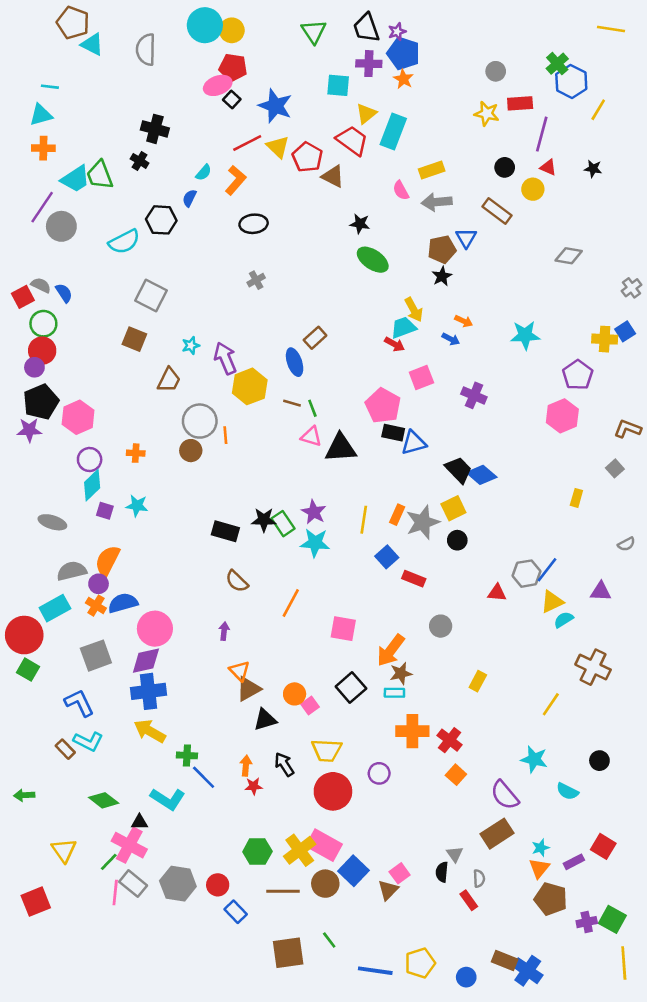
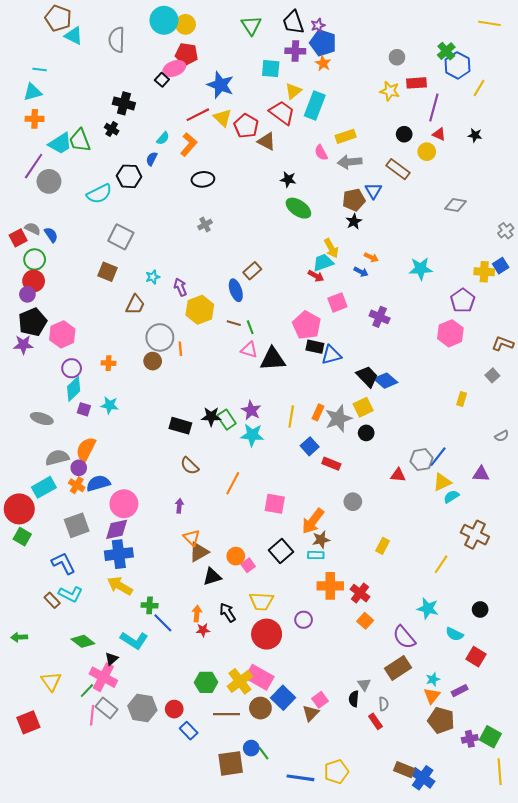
black square: (232, 99) -> (162, 80), moved
purple arrow: (225, 358) -> (180, 287), size x0.7
black triangle: (140, 822) -> (112, 659), turned -40
red square: (603, 846) -> (476, 657), moved
blue circle: (466, 977) -> (251, 748), moved

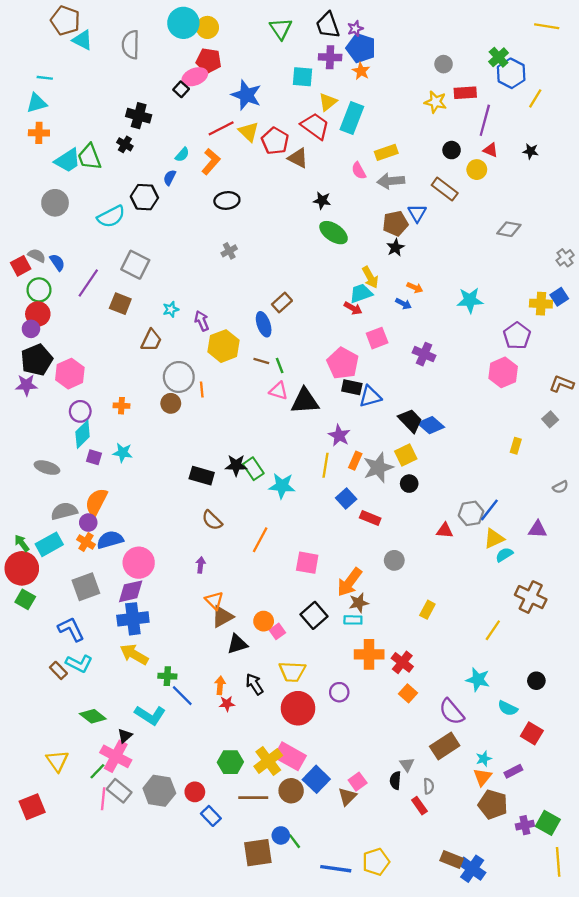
purple line: (34, 166) -> (88, 283), moved
purple star: (251, 410) -> (339, 435), moved
green arrow: (19, 637) -> (22, 543), moved, turned 56

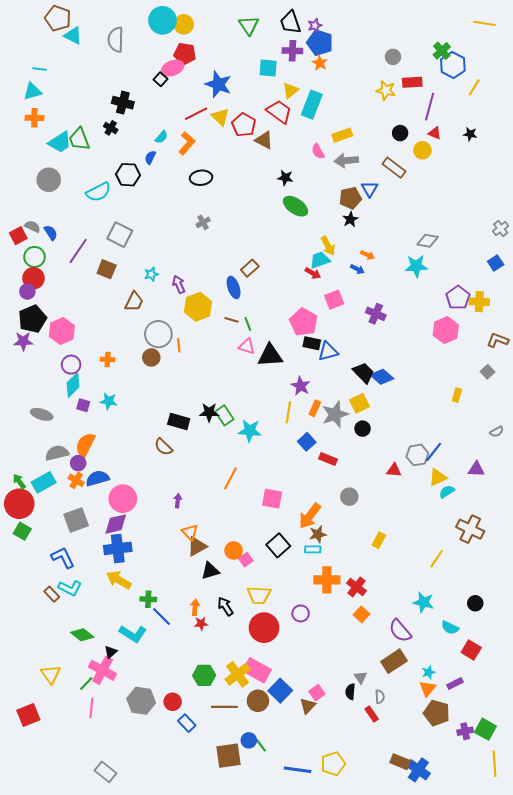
gray diamond: (509, 229) -> (428, 241), moved
yellow cross: (541, 304) -> (479, 302), moved
brown semicircle: (212, 520) -> (163, 447), moved
gray rectangle: (119, 791) -> (106, 772), moved

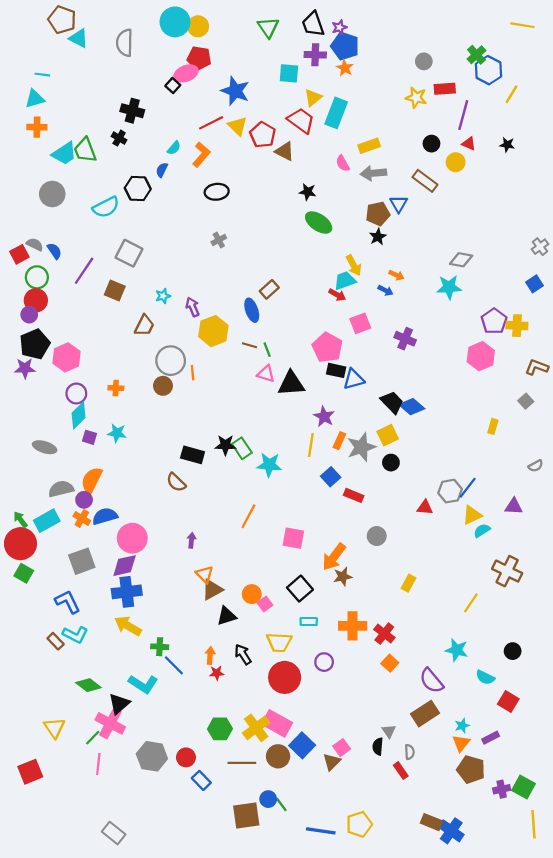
cyan rectangle: (313, 549) -> (309, 621), moved
black triangle: (111, 652) -> (119, 704), size x1.5

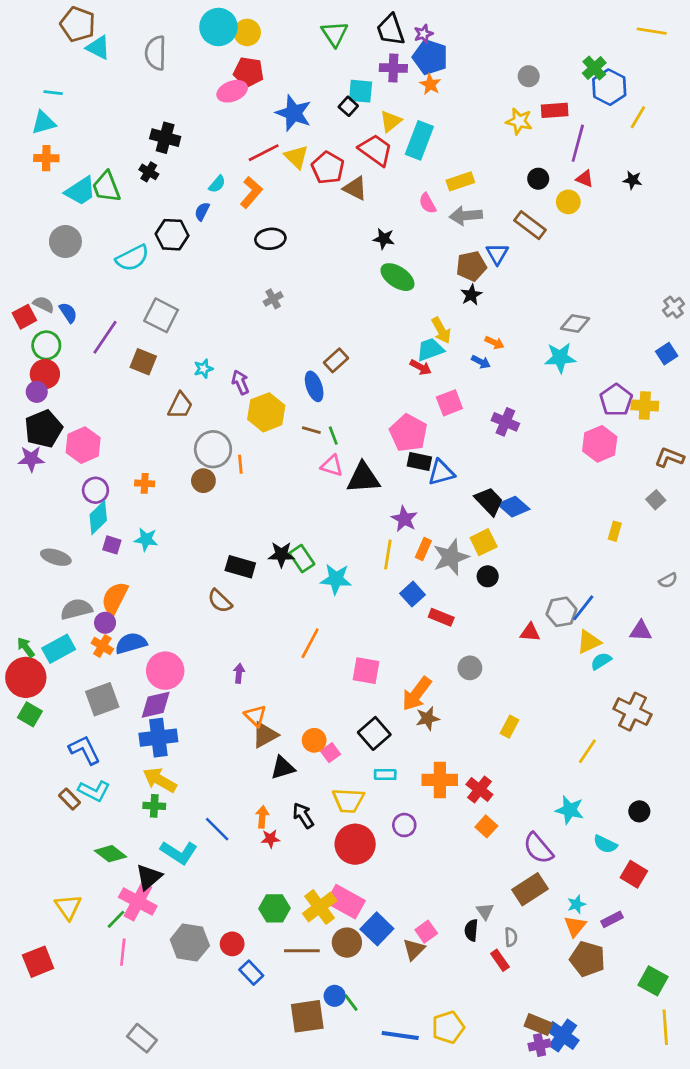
black square: (173, 85) -> (348, 106), moved
green cross: (160, 647) -> (154, 806), moved
purple cross: (502, 789) -> (540, 1045), moved

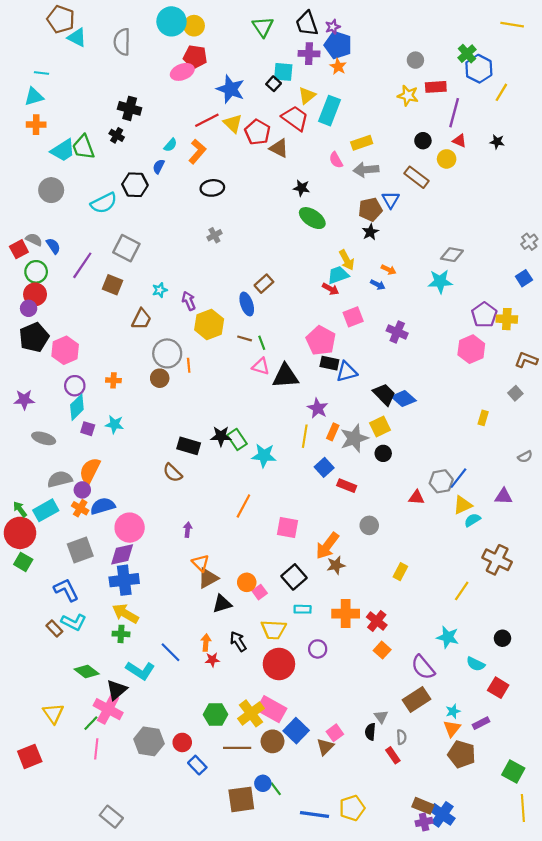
purple star: (31, 459) -> (24, 400), moved

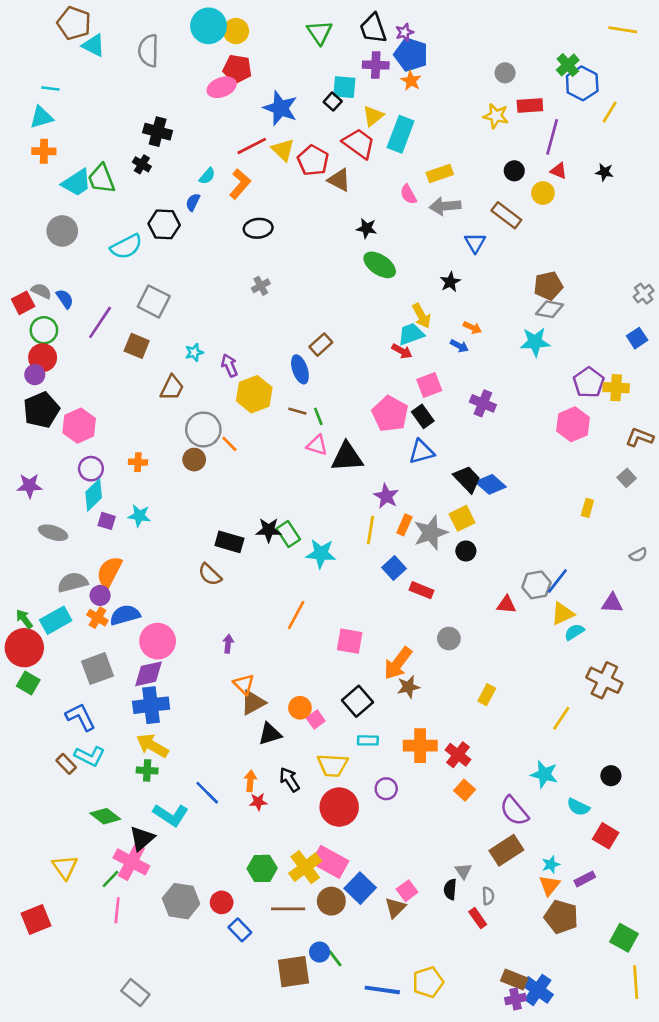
brown pentagon: (370, 209) -> (548, 286), moved
black rectangle: (329, 363) -> (423, 416), moved, turned 42
orange line: (189, 365) -> (229, 444), turned -40

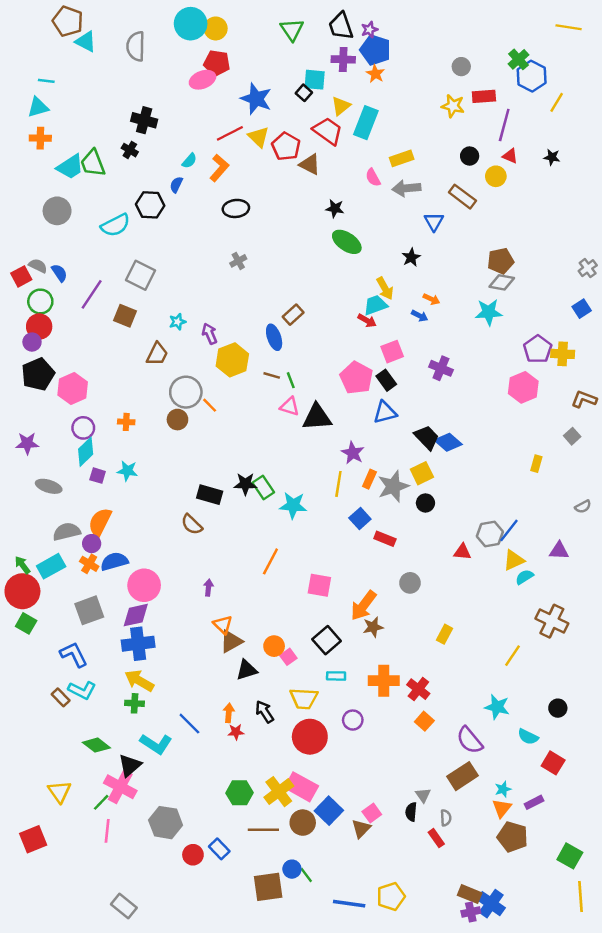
red circle: (222, 902) -> (193, 855), moved

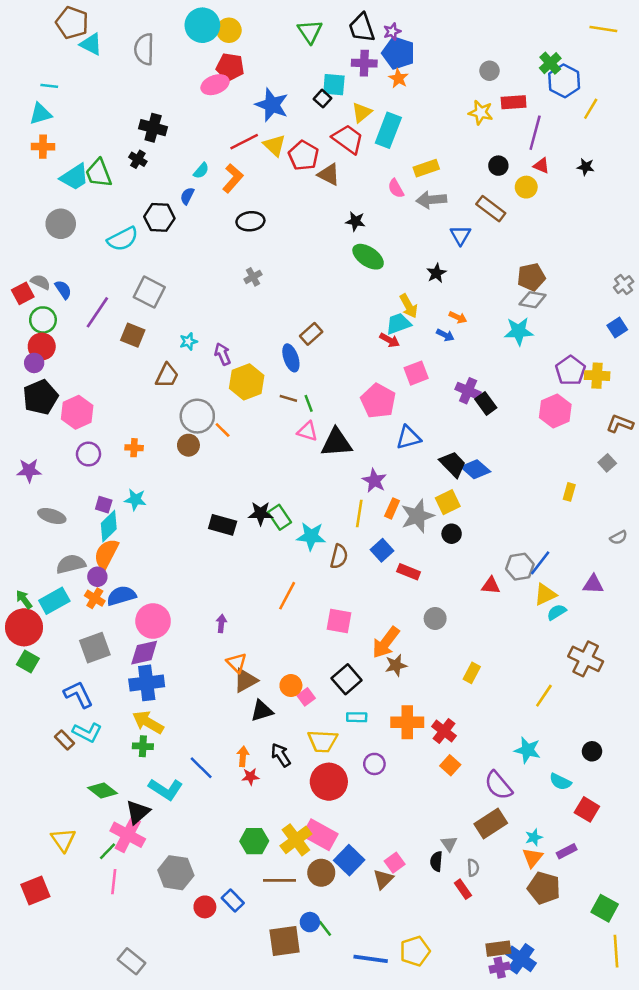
black rectangle: (386, 380) -> (486, 403), moved
cyan diamond: (86, 452) -> (109, 526), moved
brown semicircle: (192, 524) -> (339, 556), moved, turned -120
brown rectangle: (470, 894) -> (498, 949), turned -30

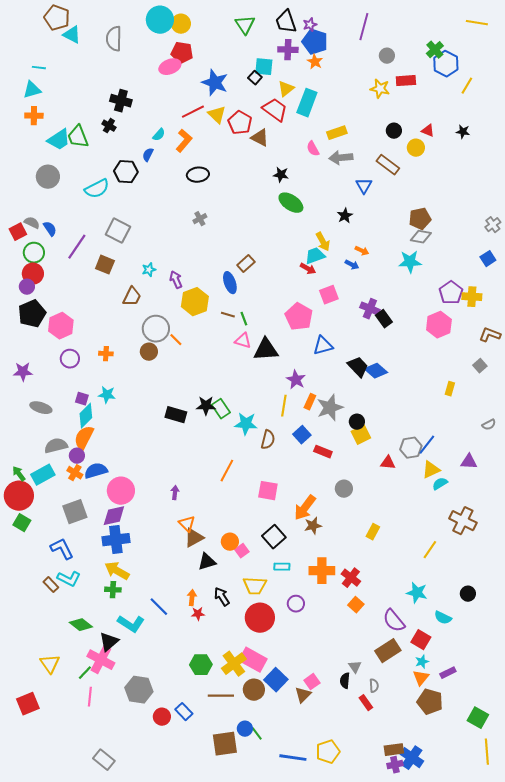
purple line: (535, 133) -> (364, 27), moved
yellow square: (448, 502) -> (361, 435), moved
red square: (587, 809) -> (421, 640), moved

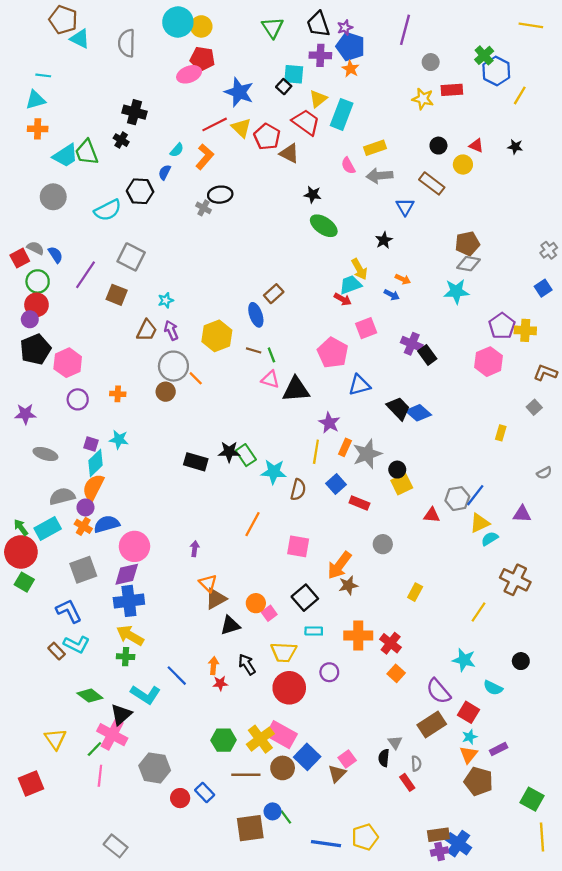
gray cross: (200, 219) -> (204, 208), moved, turned -32
purple arrow: (176, 280) -> (171, 330), moved

